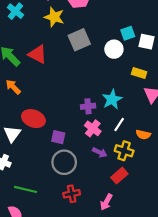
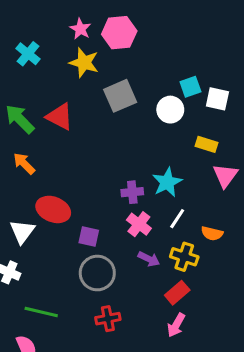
pink arrow: (106, 202) -> (176, 325), moved

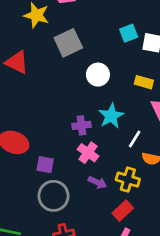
white circle: (170, 110) -> (98, 75), moved
white line: (177, 219) -> (135, 139), moved

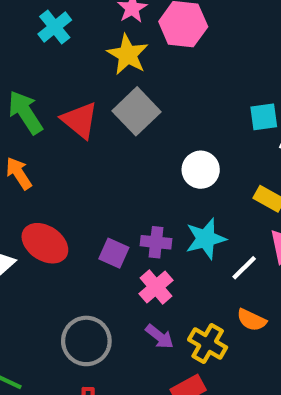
gray square: (68, 43) -> (137, 111), moved, turned -32
white line: (135, 139) -> (244, 268), moved
purple square: (45, 165) -> (114, 253), moved

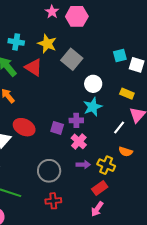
cyan cross: (55, 27) -> (16, 42), moved, turned -35
yellow star: (128, 55) -> (47, 44), moved
gray square: (137, 111) -> (72, 59), moved
cyan star: (206, 239) -> (93, 107), moved
purple arrow: (160, 337) -> (83, 165), turned -32

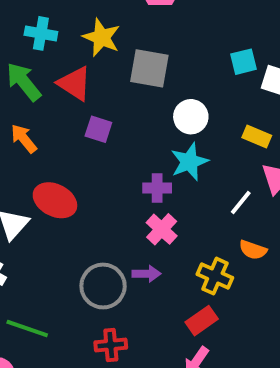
gray square: (72, 59) -> (149, 68), turned -30
purple square: (57, 128) -> (98, 129), moved
purple arrow: (83, 165) -> (146, 274), moved

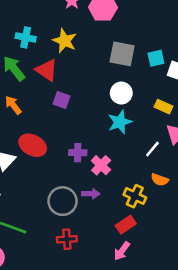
gray square: (149, 68) -> (122, 54), moved
purple cross: (157, 188) -> (78, 153), moved

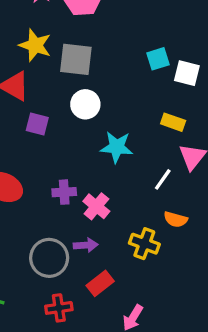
gray square: (122, 54) -> (76, 59), moved
white circle: (121, 93) -> (85, 104), moved
cyan star: (120, 122) -> (117, 147), turned 30
red rectangle: (126, 225) -> (100, 283), moved

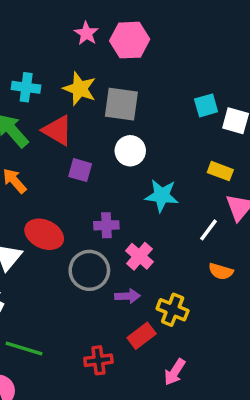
purple cross: (64, 192) -> (106, 225), moved
yellow cross: (144, 244) -> (173, 310), moved
gray circle: (49, 258) -> (89, 270), moved

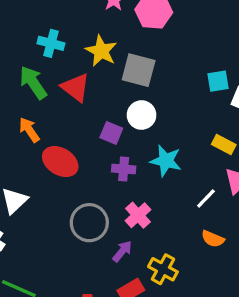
purple square: (80, 170) -> (111, 133), moved
purple cross: (106, 225) -> (124, 169), moved
red ellipse: (44, 234) -> (60, 162), moved
purple arrow: (128, 296) -> (122, 251), turned -55

